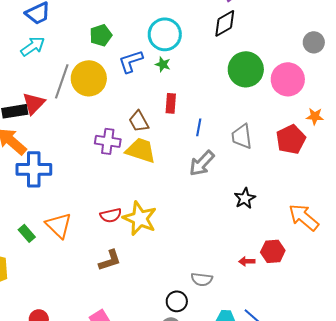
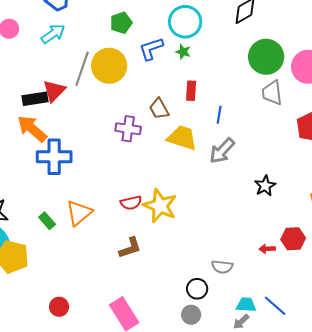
gray trapezoid: (242, 136) -> (272, 93), moved
yellow trapezoid: (141, 150) -> (182, 138), moved
orange triangle: (59, 225) -> (79, 213), turned 36

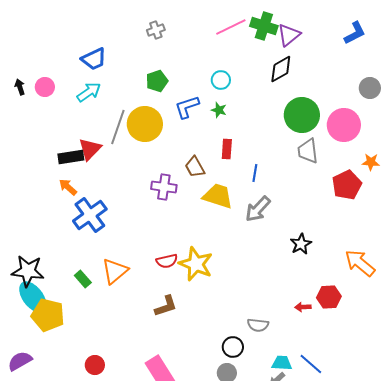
cyan circle: (185, 22) -> (221, 80), size x0.6
orange arrow: (32, 129) -> (68, 187), size x0.6
blue cross: (54, 157) -> (90, 215), turned -36

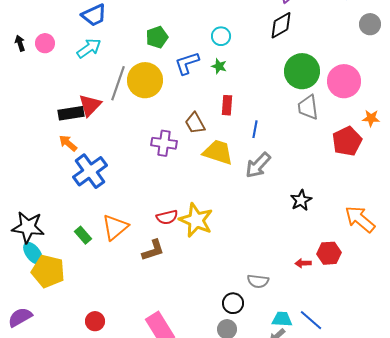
gray circle: (370, 88) -> (370, 24), moved
cyan ellipse: (33, 297) -> (33, 253), size x0.7
brown L-shape: (166, 306) -> (153, 250), moved

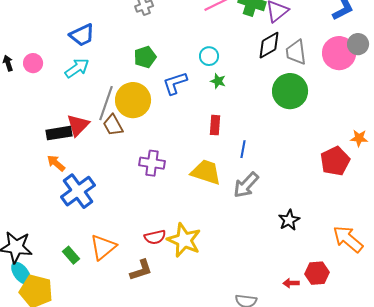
green star: (219, 66) -> (218, 81), moved
pink circle: (344, 81) -> (339, 53), moved
gray trapezoid: (308, 107) -> (296, 52), moved
brown trapezoid: (195, 123) -> (113, 125), moved

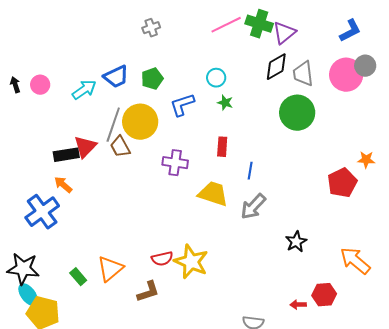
blue trapezoid: (82, 35) -> (116, 77), moved
purple cross: (152, 163) -> (175, 163), moved
blue cross: (78, 191) -> (42, 212), moved

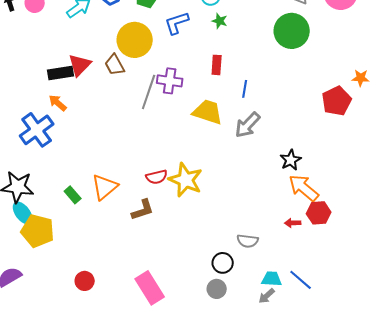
gray line: (113, 125) -> (149, 92), moved
orange arrow: (355, 261) -> (304, 188), moved

